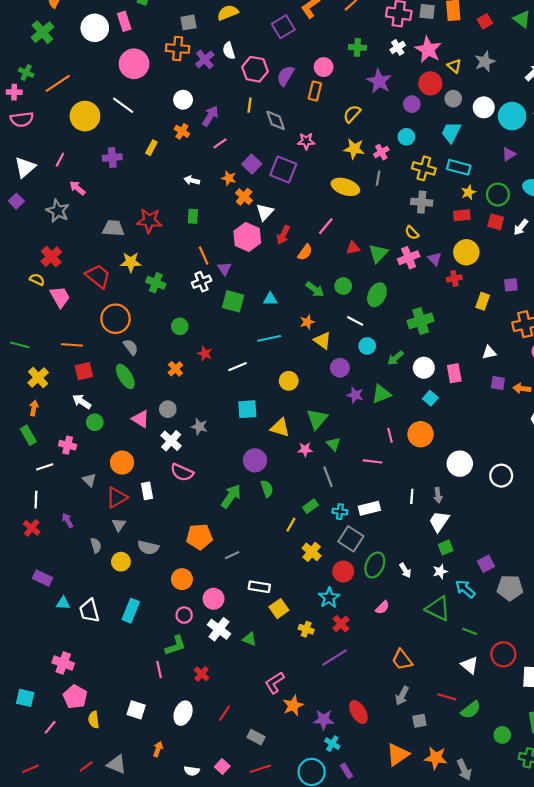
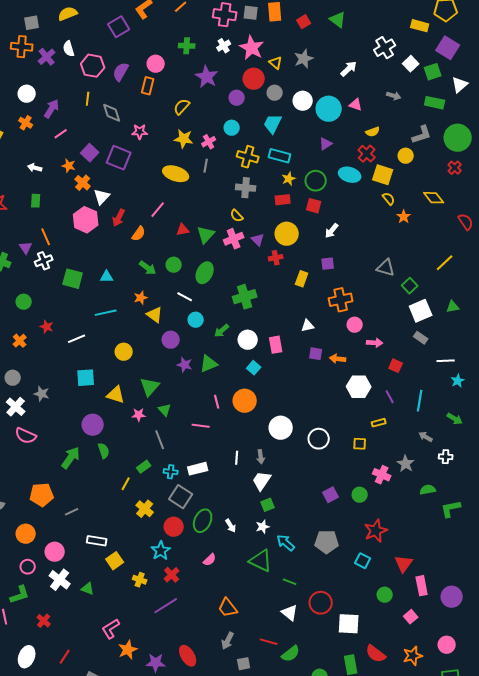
white arrow: (521, 227) -> (332, 231), moved
purple triangle: (224, 269) -> (26, 248), moved
purple square: (486, 564) -> (331, 495), moved

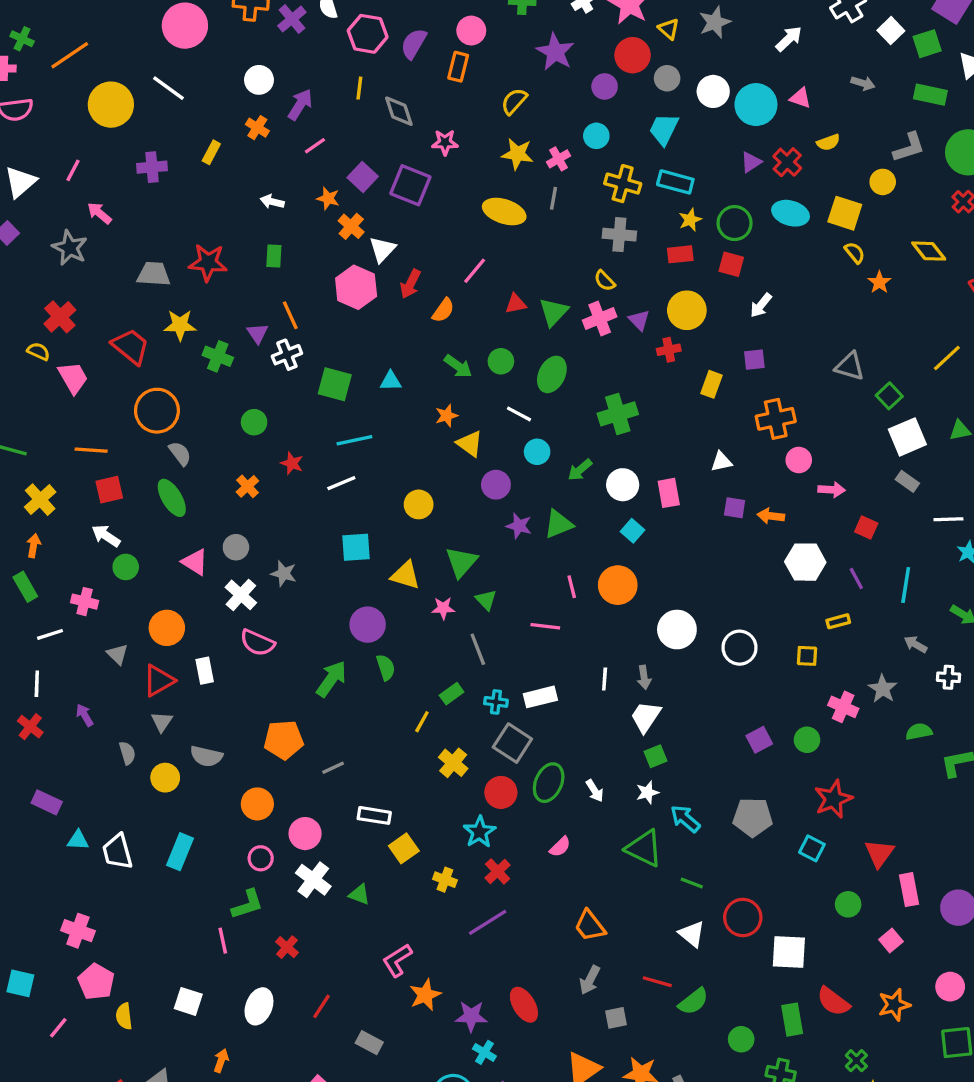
red cross: (367, 154) -> (787, 162), moved
cyan line: (106, 313) -> (354, 440), moved

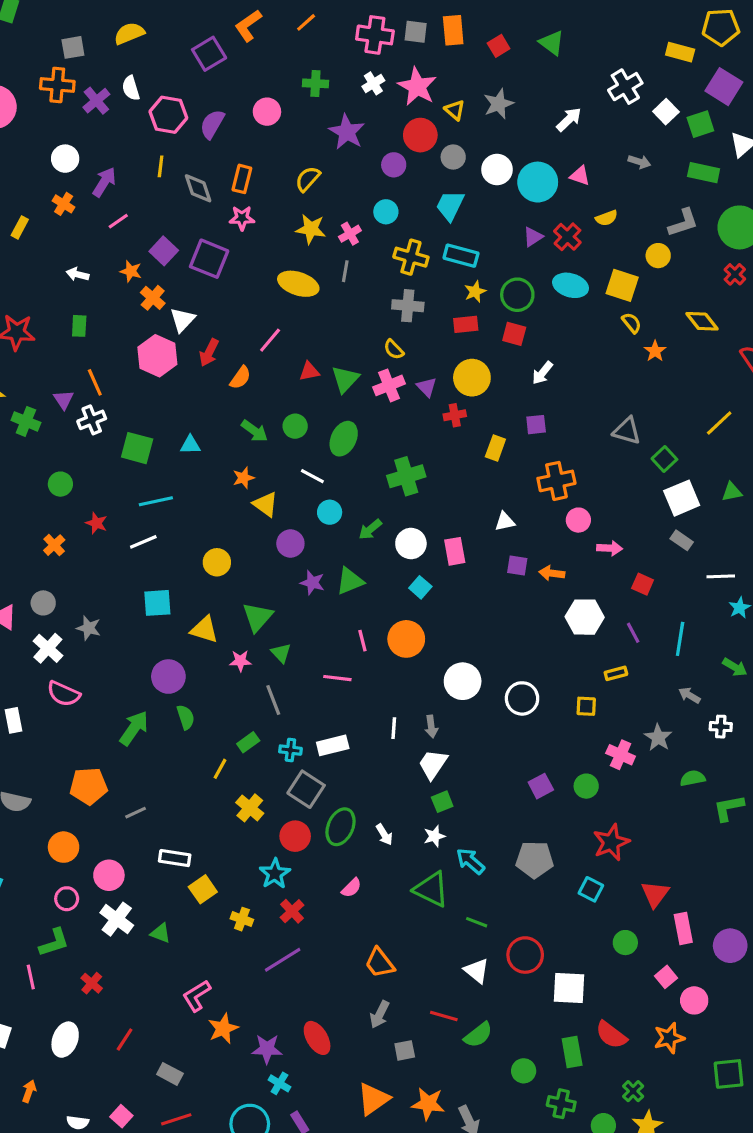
orange rectangle: (458, 67) -> (242, 179), moved
pink circle: (950, 987) -> (694, 1000), moved

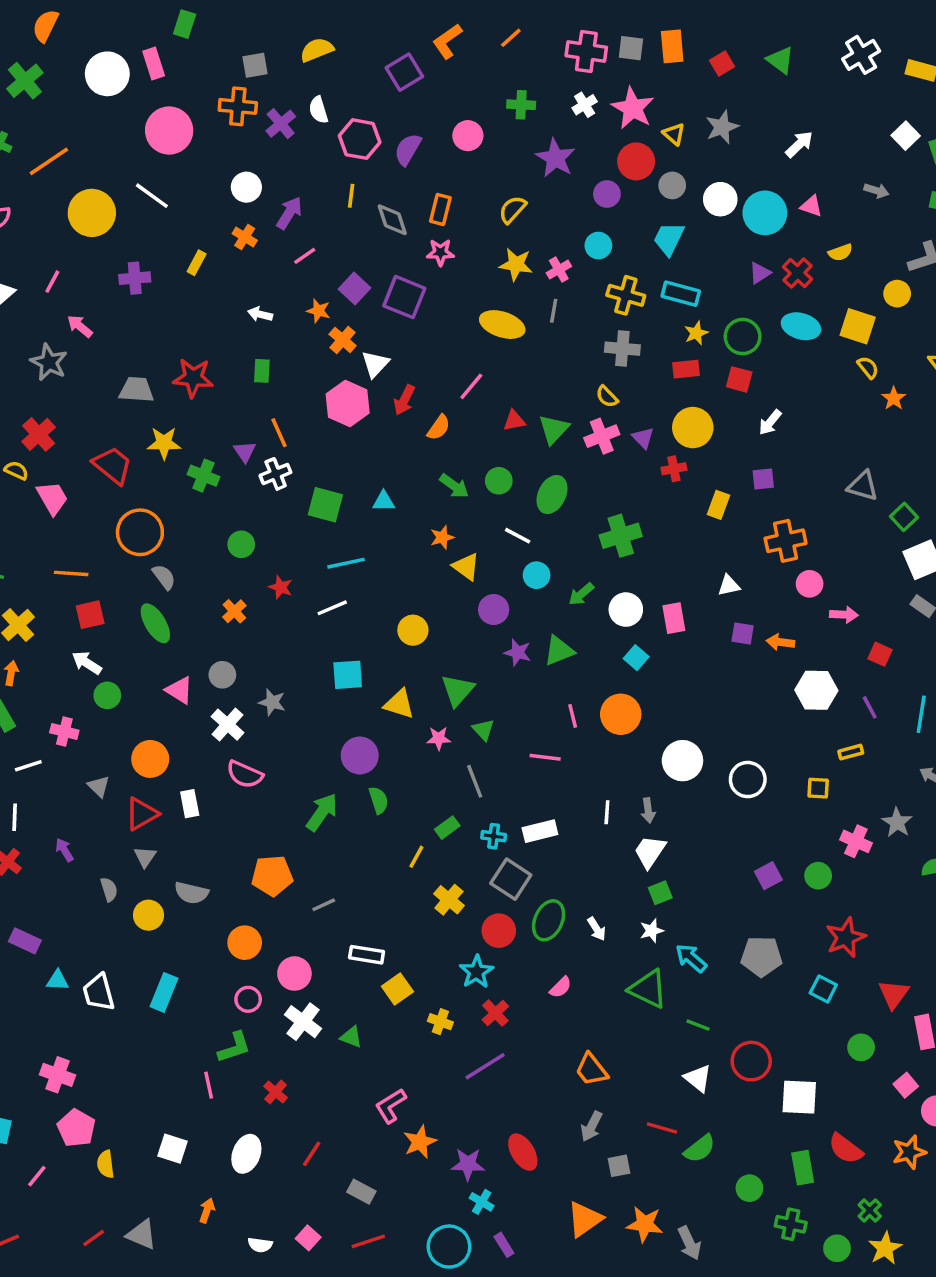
white cross: (625, 87) -> (861, 55), moved

